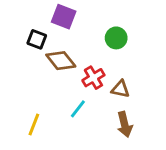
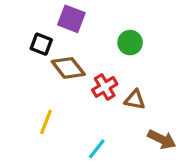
cyan line: (78, 109) -> (97, 149), moved
yellow line: (34, 124) -> (46, 122), moved
brown arrow: (125, 124) -> (162, 139), moved, turned -50

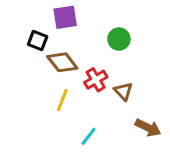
purple square: (71, 19) -> (65, 17), turned -30
brown triangle: (135, 100) -> (123, 91), turned 36
yellow line: (46, 122) -> (62, 100), moved

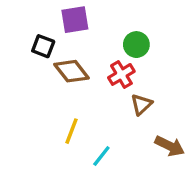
red cross: (96, 80) -> (121, 74), moved
brown triangle: (123, 91) -> (141, 104), turned 30
yellow line: (62, 100) -> (72, 131), moved

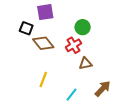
brown triangle: (141, 104) -> (86, 63), turned 32
brown arrow: (170, 146) -> (103, 89), turned -72
cyan line: (101, 156) -> (71, 95), moved

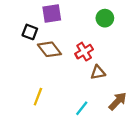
green circle: (83, 27) -> (105, 18), moved
yellow line: (43, 80) -> (38, 97), moved

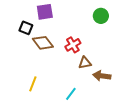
green circle: (105, 18) -> (101, 16), moved
brown arrow: (118, 101) -> (102, 76), moved, turned -126

